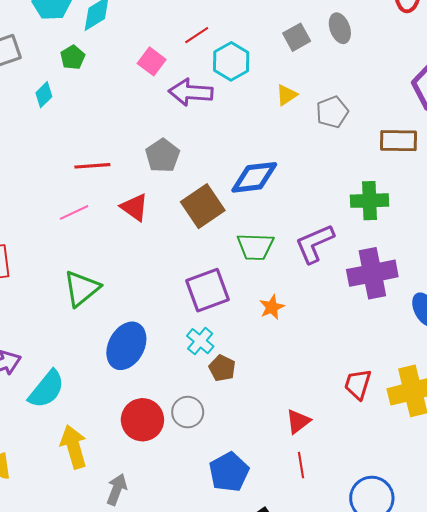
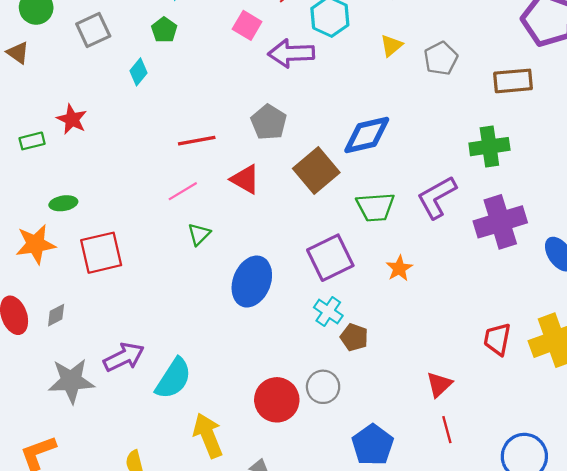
green triangle: (82, 289) -> (199, 234), moved, size x0.6
blue ellipse: (126, 346) -> (252, 282), moved

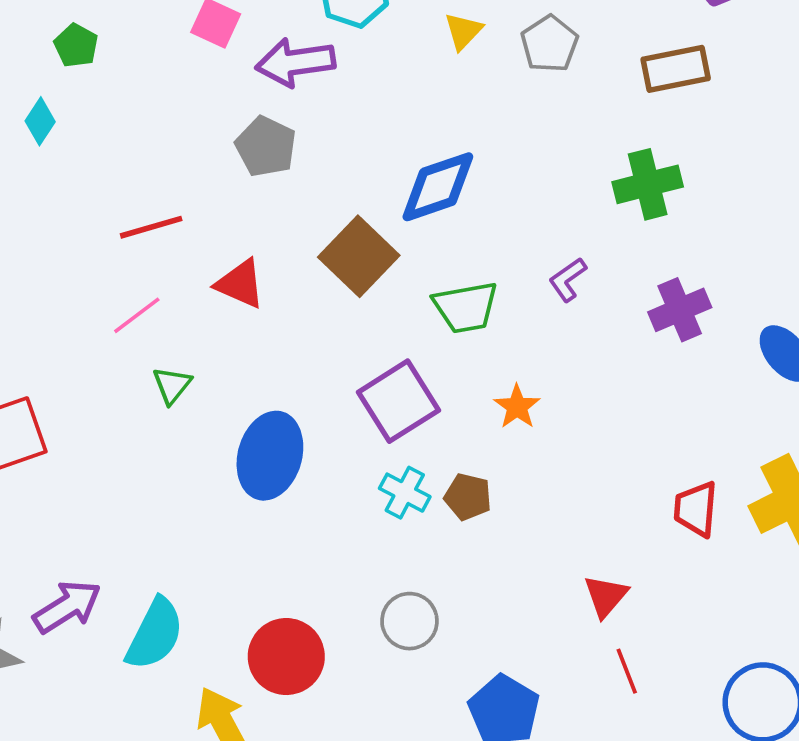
gray pentagon: (269, 122) -> (266, 147), moved
purple L-shape: (437, 197) -> (568, 280), size x0.6
purple cross: (500, 222) -> (680, 310), size x0.7
brown pentagon: (354, 337) -> (468, 497), moved
red circle: (277, 400) -> (286, 657), moved

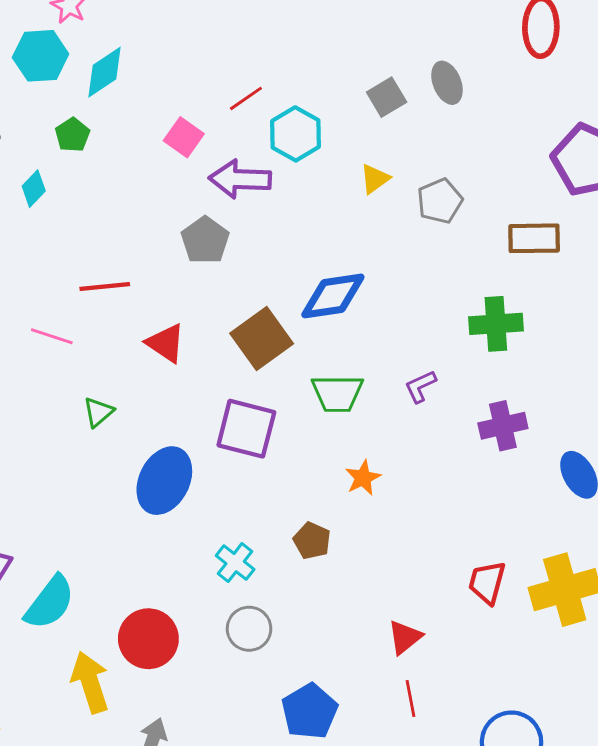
pink line: (137, 315) -> (52, 336), moved, turned 45
purple square: (398, 401) -> (246, 429), moved, turned 36
cyan cross: (405, 493) -> (235, 563), moved

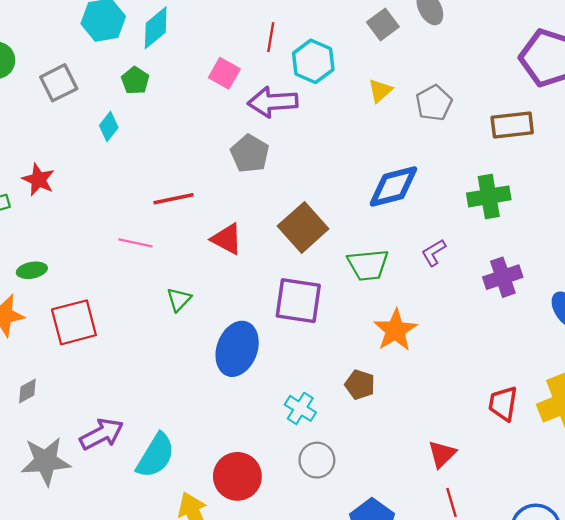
red line: (246, 98) -> (271, 37), turned -40
blue diamond: (333, 296) -> (393, 186), moved
orange star: (363, 478) -> (395, 330), size x1.5

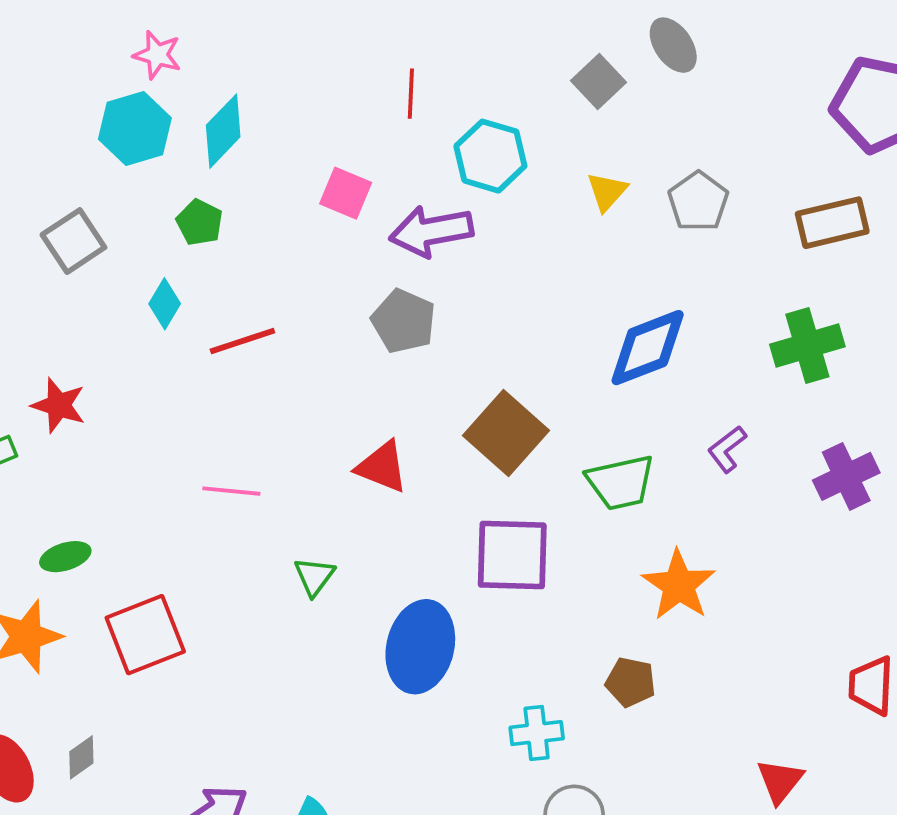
red line: (271, 37) -> (411, 94), moved
red line: (173, 199) -> (242, 341), moved
cyan cross: (300, 408) -> (537, 733), turned -32

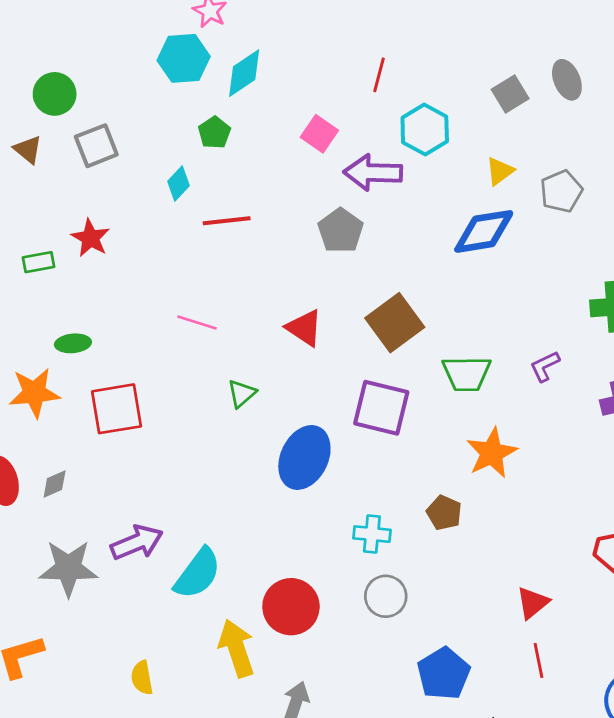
gray square: (73, 241) -> (96, 146), moved
blue diamond: (648, 348) -> (484, 231), moved

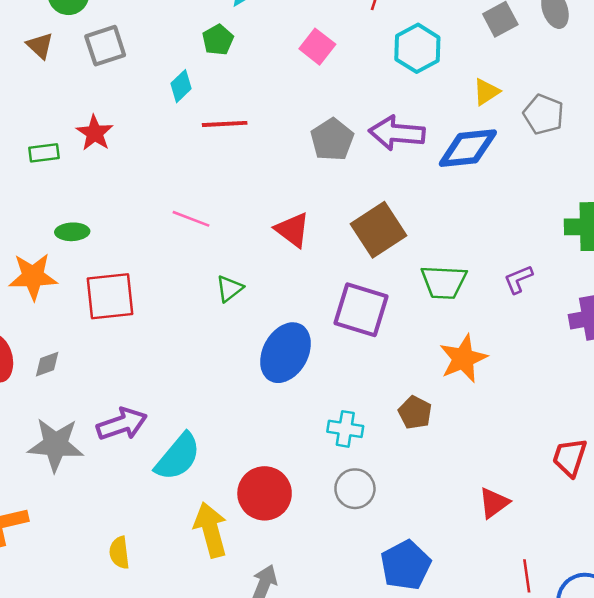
purple arrow: (373, 173) -> (397, 133), moved
gray pentagon: (561, 191) -> (544, 114), turned -30
red line: (539, 660) -> (527, 576), moved

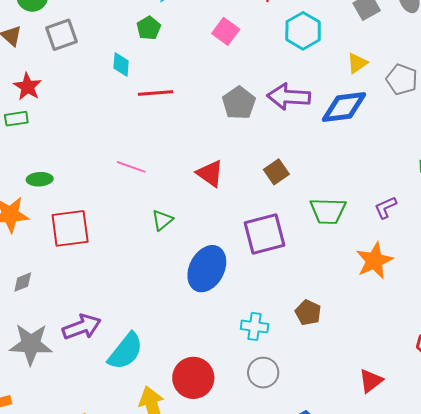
cyan diamond: (181, 86) -> (121, 64), turned -40
red star: (95, 133) -> (27, 87), moved
brown square: (378, 230) -> (276, 172), size x0.6
purple square: (361, 310) -> (264, 234), turned -30
orange star: (463, 359) -> (374, 261), moved

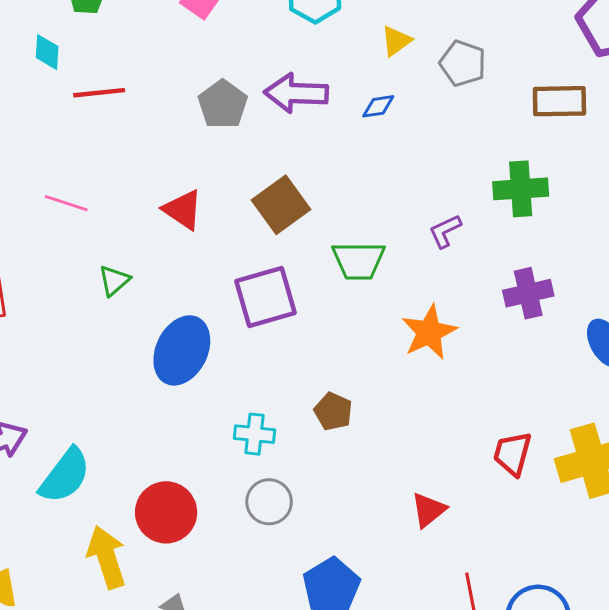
blue diamond: (344, 107) -> (378, 106), size x0.5
brown square: (276, 172) -> (281, 205), size x1.5
purple L-shape: (386, 207) -> (445, 231), moved

